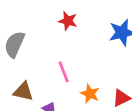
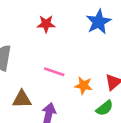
pink line: (64, 72) -> (54, 72), turned -36

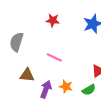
orange star: (84, 85) -> (66, 87), moved

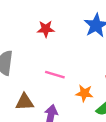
orange star: (66, 87) -> (84, 93), moved

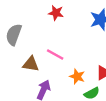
brown triangle: (25, 102) -> (31, 64), moved

